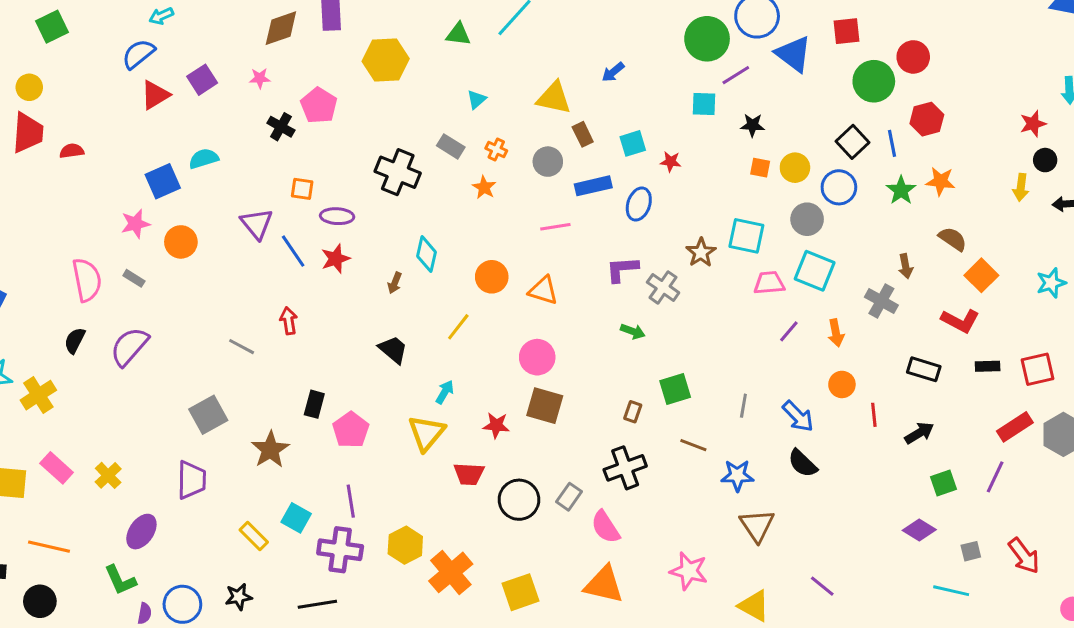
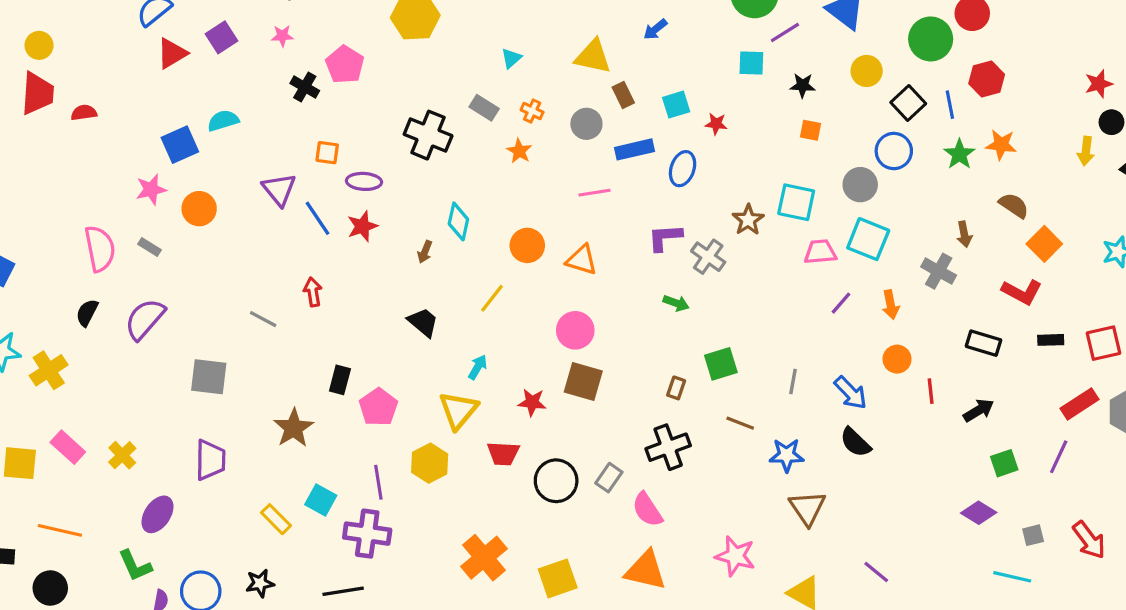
yellow circle: (795, 168) -> (867, 71), moved
gray square: (208, 415) -> (209, 377), moved, turned 36
yellow hexagon: (405, 545) -> (430, 463), moved

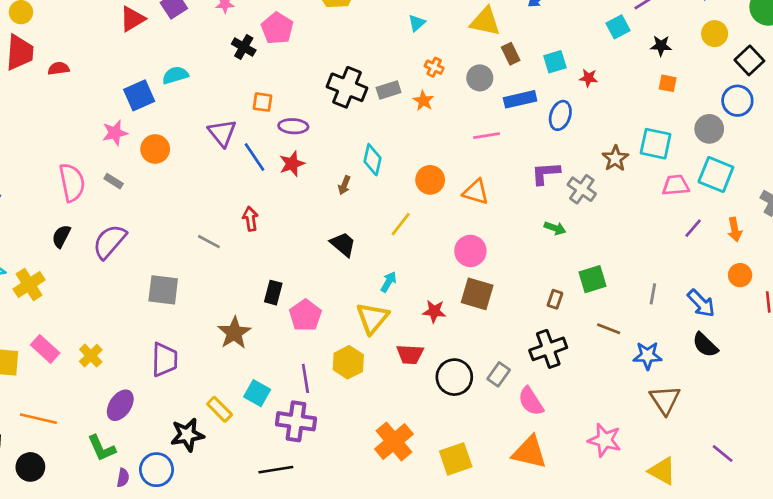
cyan square: (751, 63) -> (618, 27), turned -30
gray rectangle: (484, 108) -> (389, 90), moved, turned -50
black star: (260, 583) -> (187, 435), moved, size x1.4

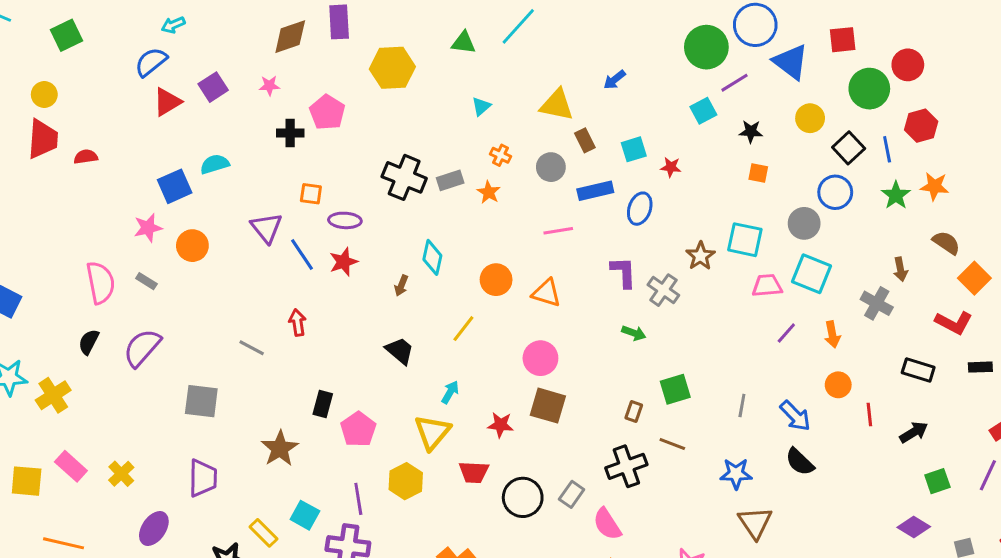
black cross: (244, 47) -> (290, 133), turned -30
purple L-shape: (546, 173) -> (623, 272), turned 92
brown line: (609, 329) -> (672, 444), moved

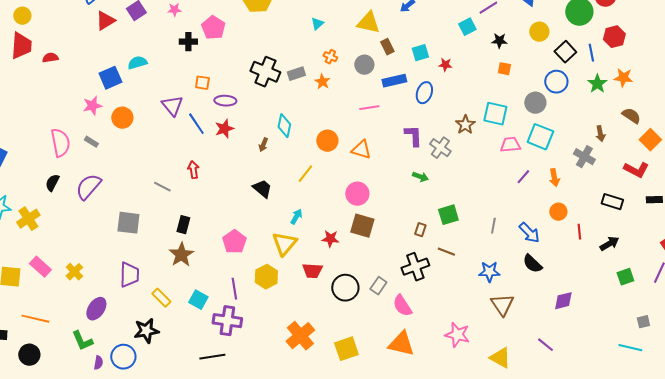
black rectangle: (323, 404) -> (183, 225), moved
purple diamond: (914, 527) -> (563, 301), moved, turned -45
yellow rectangle: (263, 533) -> (161, 298), moved

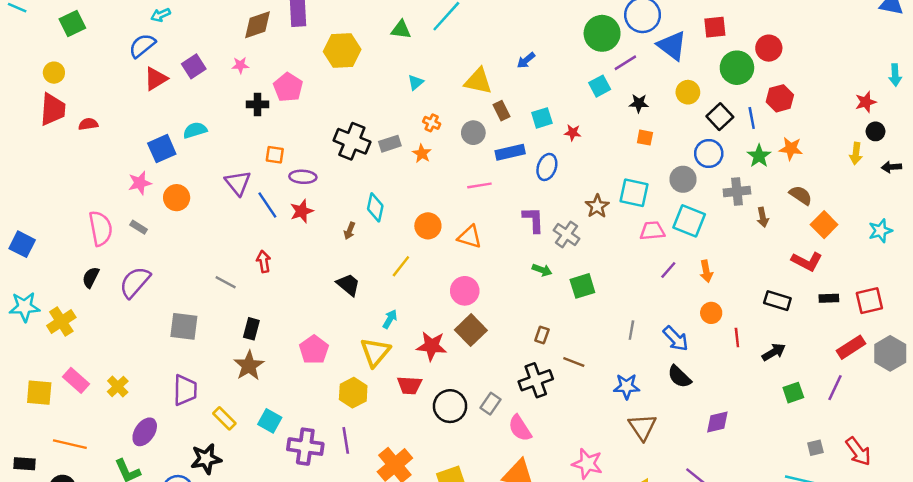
gray cross: (584, 157) -> (737, 192), moved, turned -35
green square: (448, 215) -> (582, 286), moved
brown square: (362, 226) -> (471, 330), turned 30
red star: (330, 239) -> (432, 346), size x1.4
purple line: (234, 289) -> (346, 440), moved

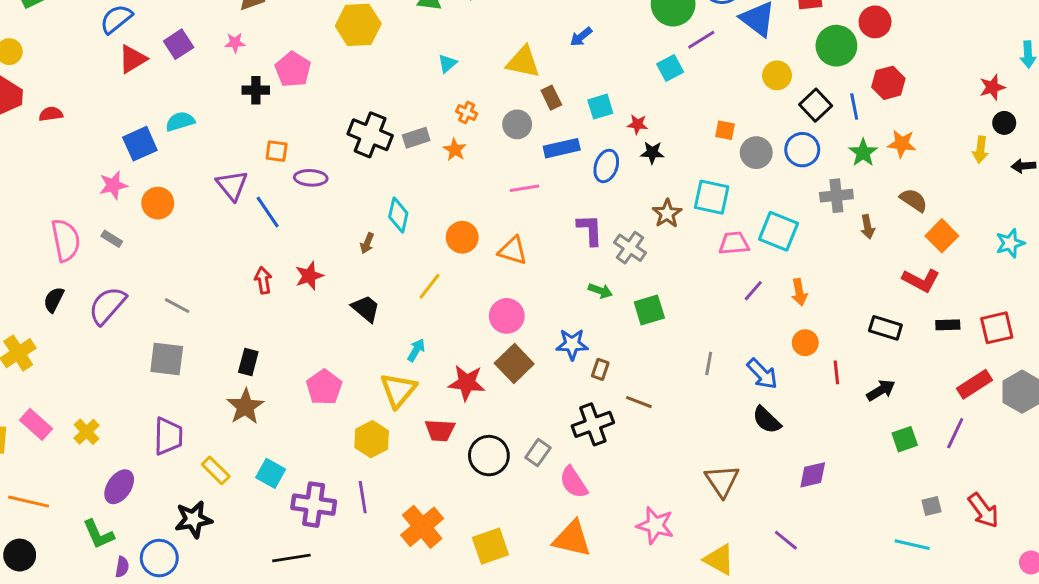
black star: (639, 103) -> (652, 153), moved
gray circle: (683, 179) -> (756, 153), moved
red star: (302, 211) -> (309, 276), moved
gray line: (226, 282) -> (177, 306), moved
blue star: (627, 386) -> (572, 344), moved

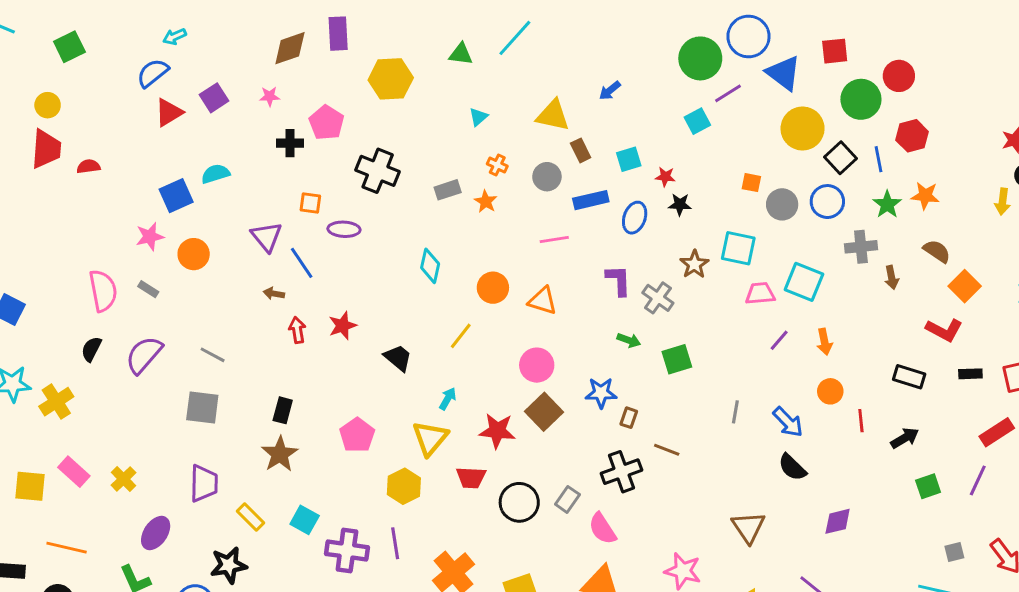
yellow circle: (777, 75) -> (803, 129), size x1.5
black cross: (370, 135) -> (378, 171), moved
brown arrow: (367, 243) -> (274, 294), moved, turned 78

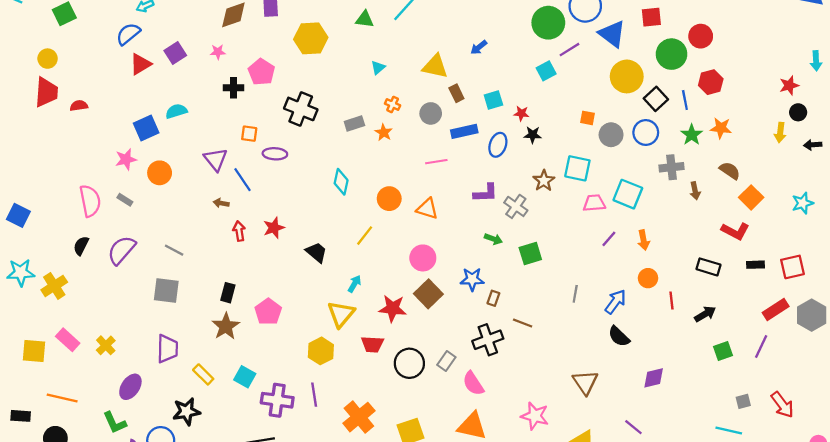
purple L-shape: (619, 280) -> (486, 193), turned 90
blue arrow: (788, 422) -> (616, 302), turned -100
pink pentagon: (357, 435) -> (268, 312), moved

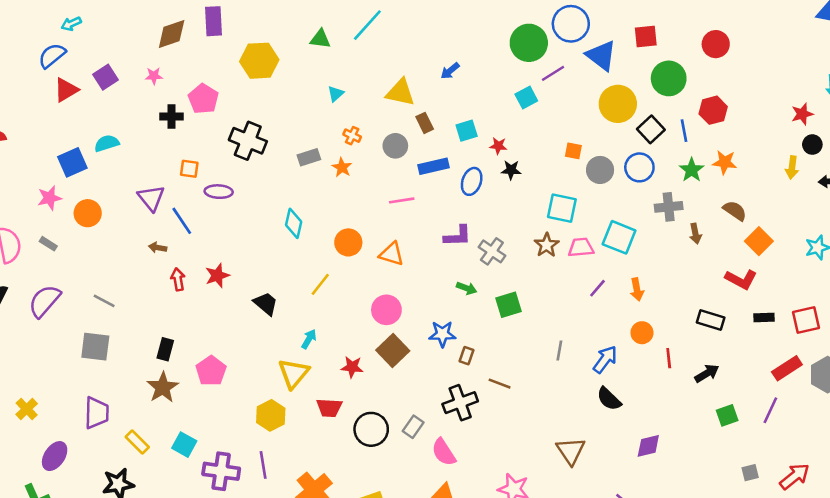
red circle: (701, 36) -> (716, 44), moved
brown star: (544, 181) -> (547, 245), moved
red star: (393, 308) -> (352, 367), size x0.7
red arrow: (782, 405) -> (795, 476), turned -92

